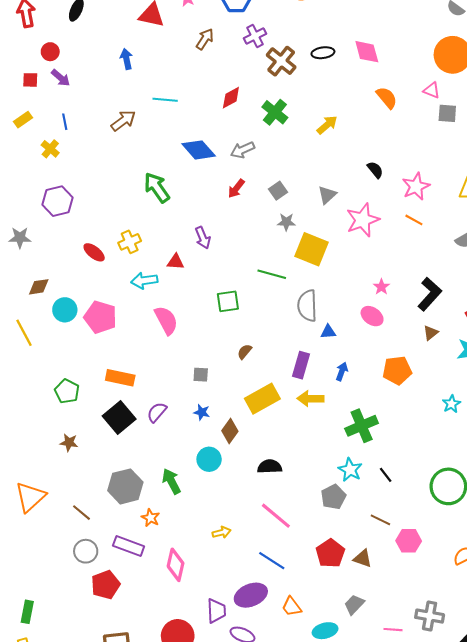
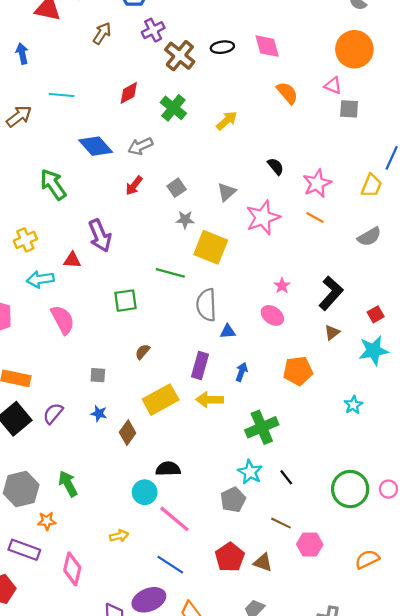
purple arrow: (203, 238) -> (100, 236), size x1.4
cyan circle: (209, 459) -> (145, 492), moved
orange star: (150, 518) -> (47, 521), turned -30

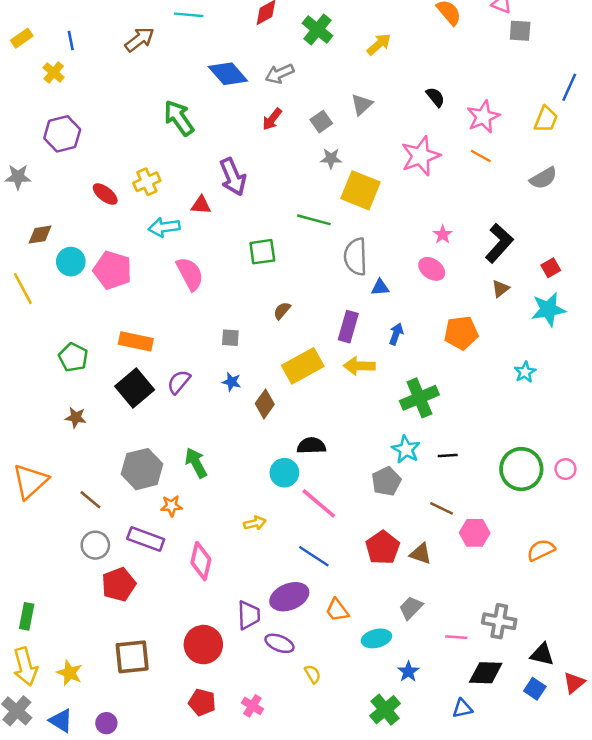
gray triangle: (227, 192) -> (362, 104), moved
black line: (286, 477) -> (448, 456), turned -56

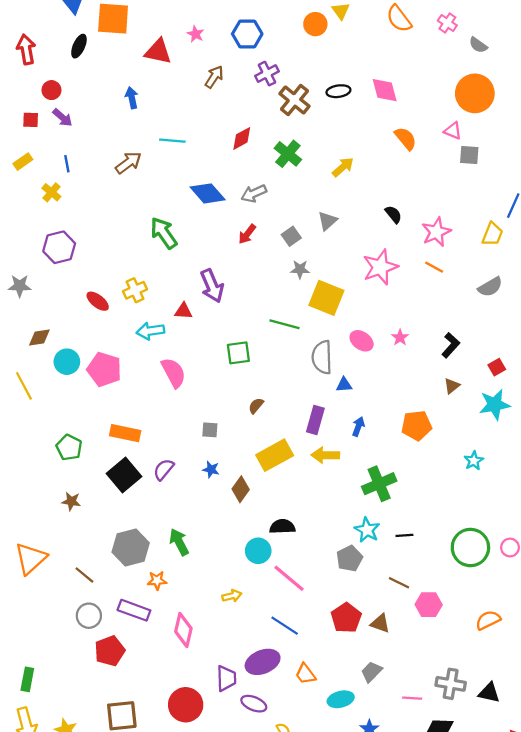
black L-shape: (499, 243) -> (451, 345), size x0.7
pink ellipse: (432, 269) -> (362, 341), moved
black triangle: (542, 654) -> (489, 693), moved

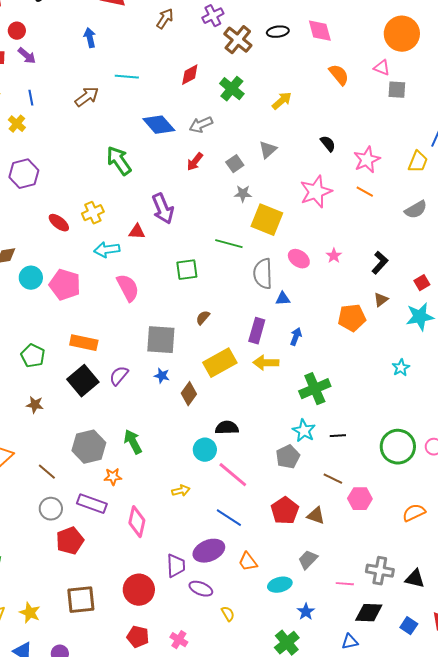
orange pentagon: (417, 425) -> (352, 318), moved
gray square: (210, 430) -> (161, 340), size x2.0

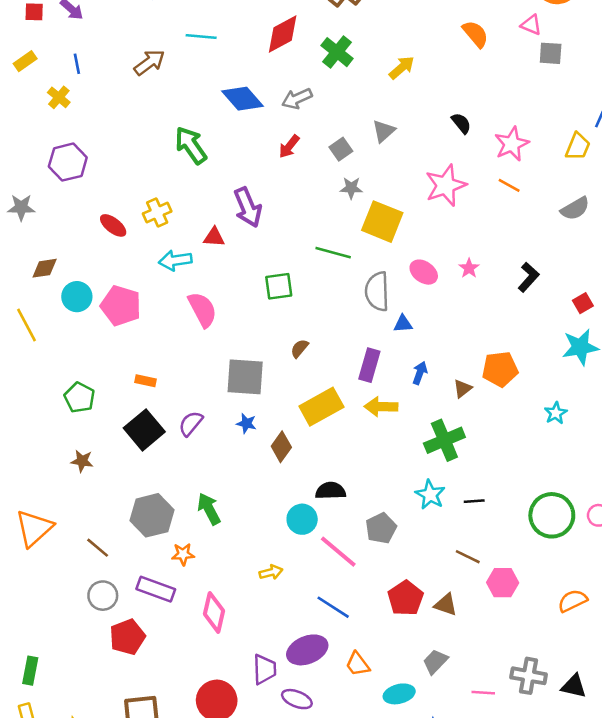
red diamond: (190, 75) -> (283, 34), size x1.4
brown triangle: (381, 300) -> (463, 389), moved
orange pentagon: (352, 318) -> (500, 369), moved
orange rectangle: (84, 343) -> (145, 381), size x0.6
gray pentagon: (288, 457) -> (381, 528), moved

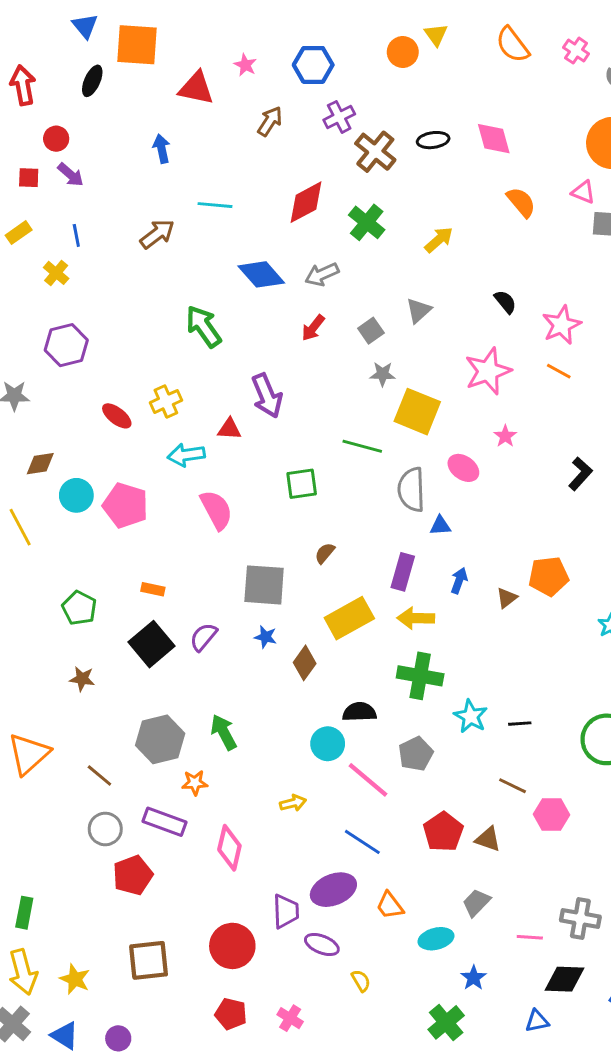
pink star: (469, 268) -> (505, 436), moved
green cross: (444, 440) -> (420, 676), moved, turned 33

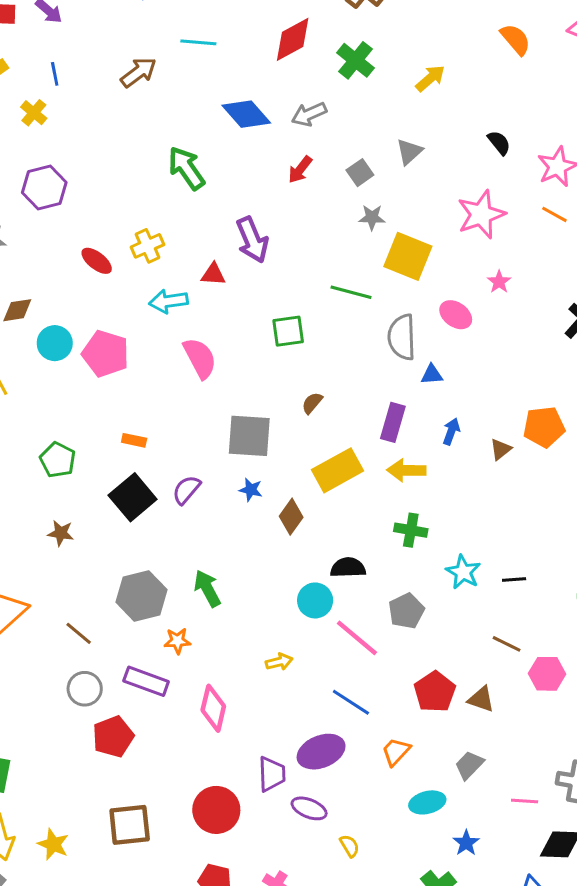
green cross: (420, 676) -> (411, 530), size x0.7
orange trapezoid: (390, 906) -> (396, 752), moved, turned 80

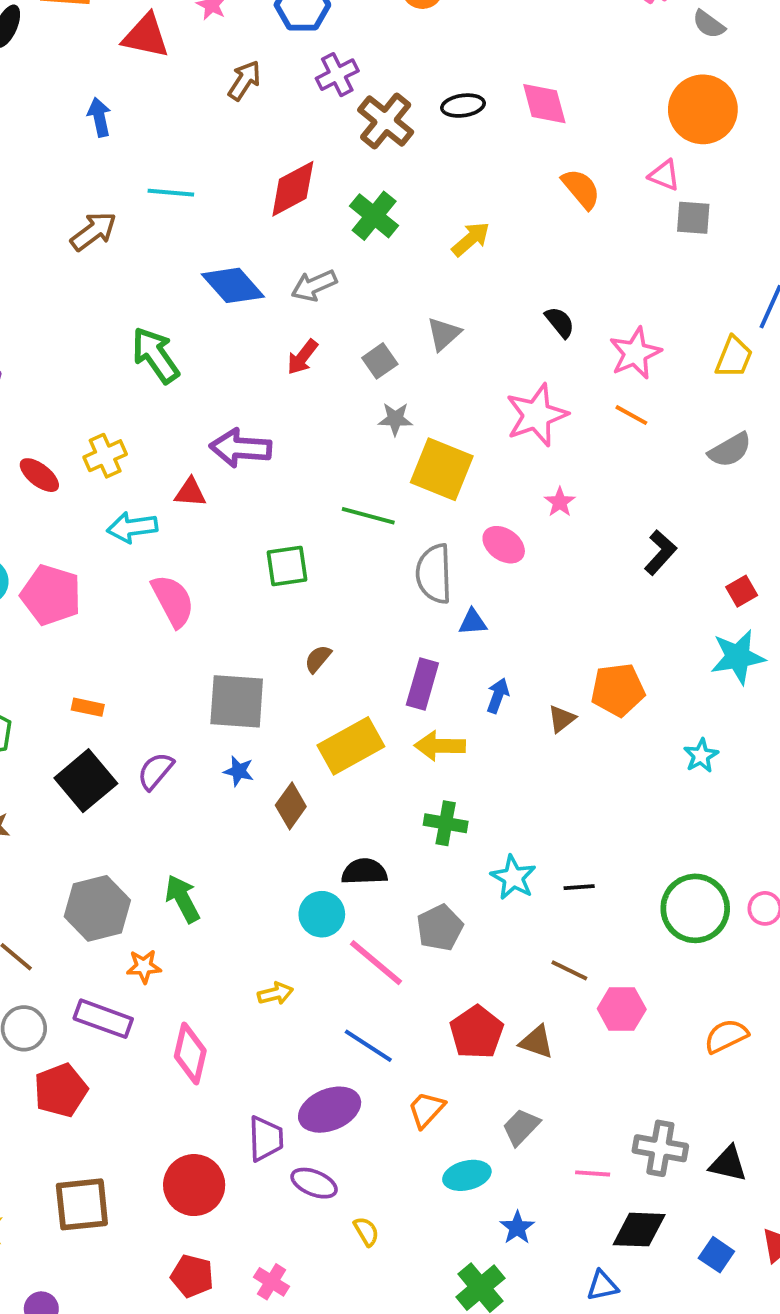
purple arrow: (252, 240) -> (241, 448), turned 117

